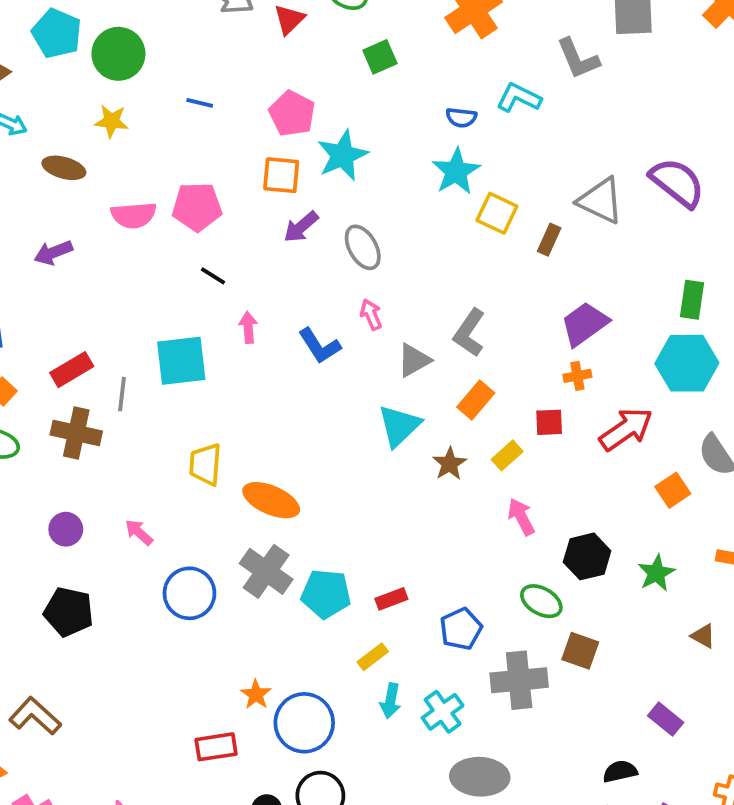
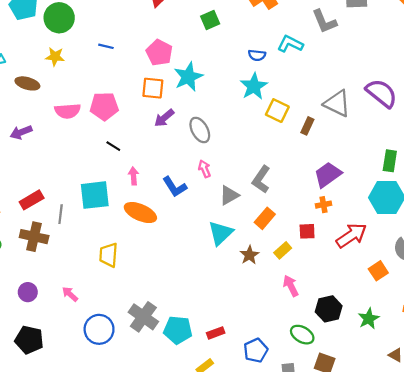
orange ellipse: (271, 500) -> (140, 213), moved

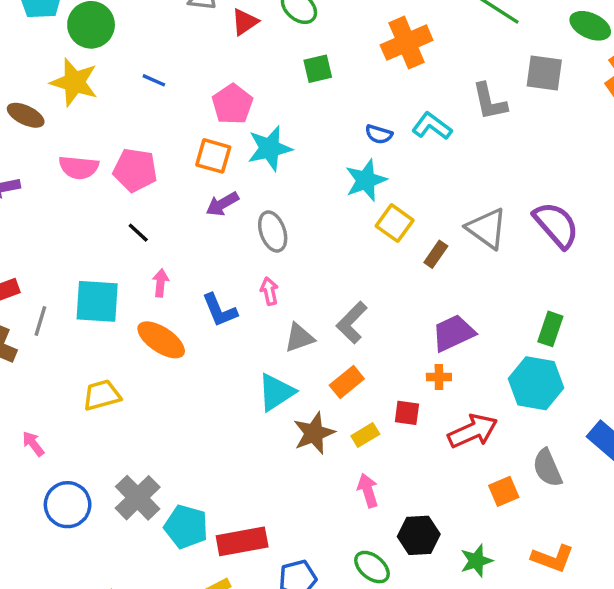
yellow star: (55, 57) -> (74, 82), size x1.6
yellow trapezoid: (109, 255) -> (102, 395), turned 60
brown star: (249, 255) -> (314, 433), size x1.4
red rectangle: (216, 333) -> (242, 541), size x1.8

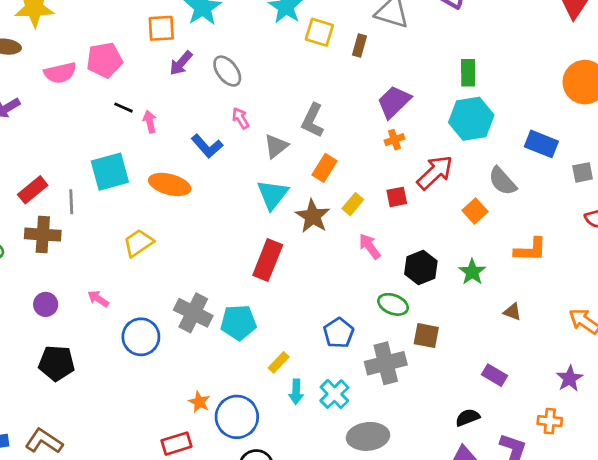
pink arrow: (161, 283) -> (150, 122), moved
red square: (407, 413) -> (397, 197), moved
red rectangle: (242, 541) -> (268, 260), moved, turned -39

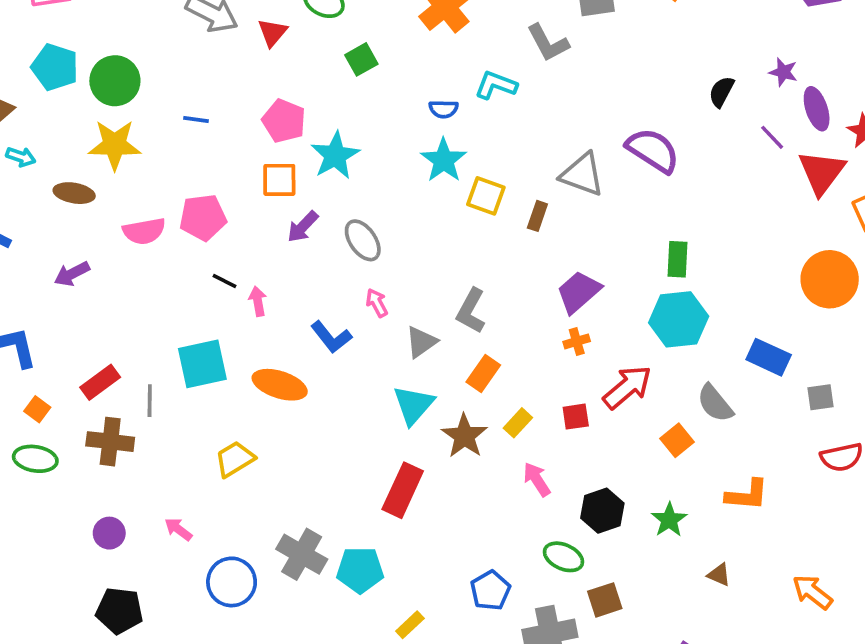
brown square: (426, 336) -> (605, 600), turned -32

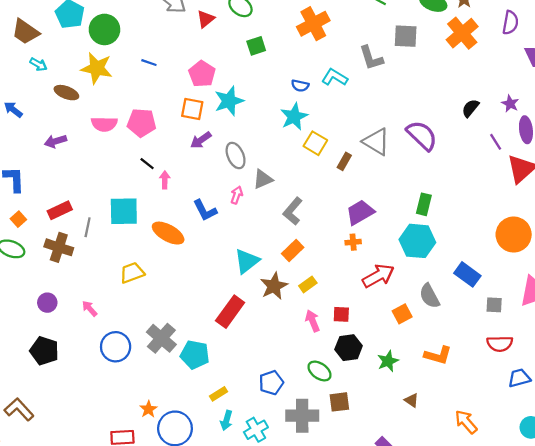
pink arrow: (377, 303) -> (237, 195), turned 36
gray triangle: (421, 342) -> (263, 179), moved
red square: (576, 417) -> (341, 314), moved

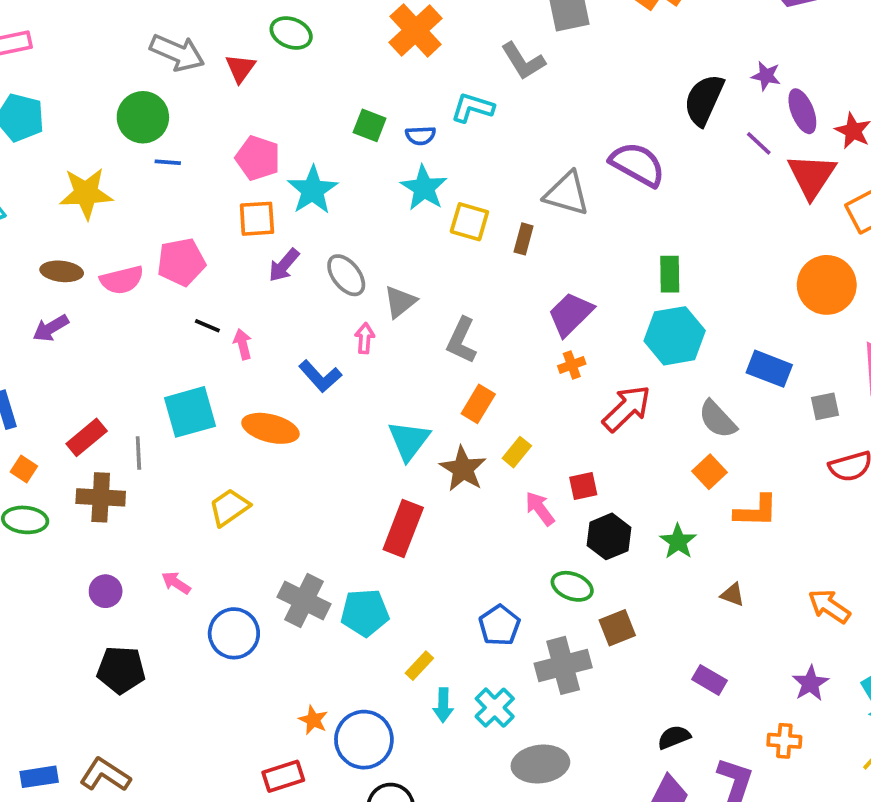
green circle: (104, 29) -> (143, 117), moved
green square: (256, 46) -> (370, 125), moved, turned -36
brown ellipse: (66, 93) -> (62, 271), moved
black semicircle: (470, 108) -> (704, 100), size x1.6
orange square: (402, 314) -> (709, 472), moved

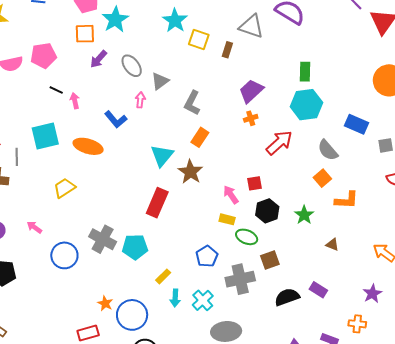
yellow rectangle: (517, 452) -> (227, 219), moved, turned 63
black semicircle: (674, 737) -> (287, 297), moved, size x1.4

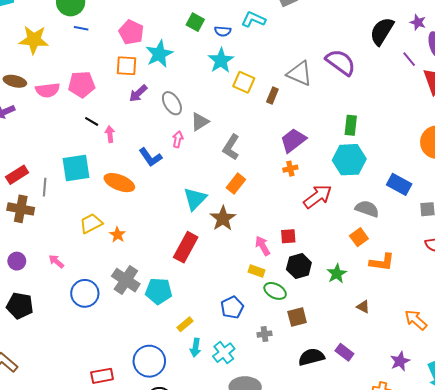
gray semicircle: (328, 150) -> (367, 209), turned 145
gray cross: (240, 279) -> (265, 334), size x0.5
orange star: (105, 303) -> (118, 235), moved

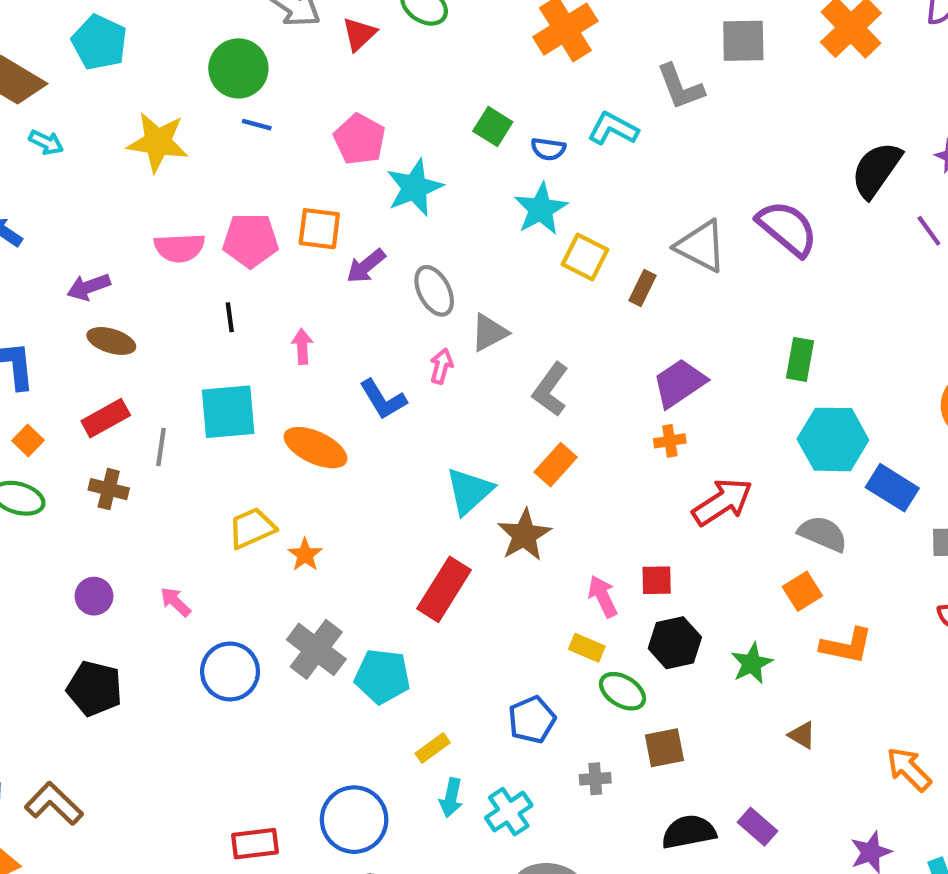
orange square: (127, 66) -> (319, 229), moved
brown ellipse: (15, 81) -> (111, 341), moved
black line: (92, 121) -> (230, 317), moved, turned 48
cyan hexagon: (349, 160) -> (833, 439), moved
brown cross: (21, 209) -> (109, 489), size x0.7

